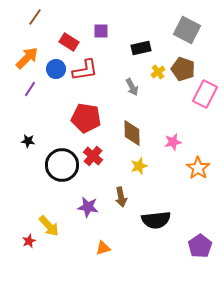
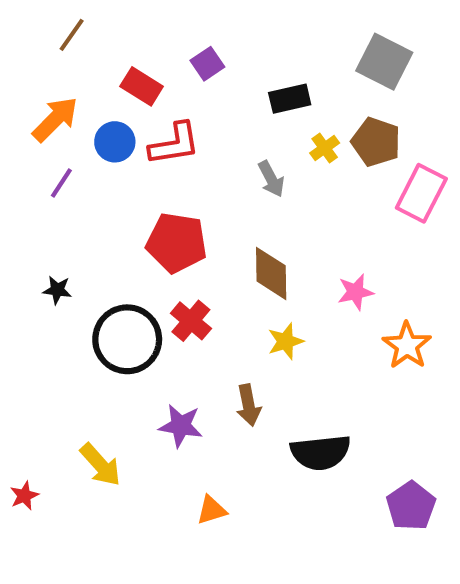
purple square: (101, 31) -> (207, 64), turned -35
red star: (29, 241) -> (24, 496), moved

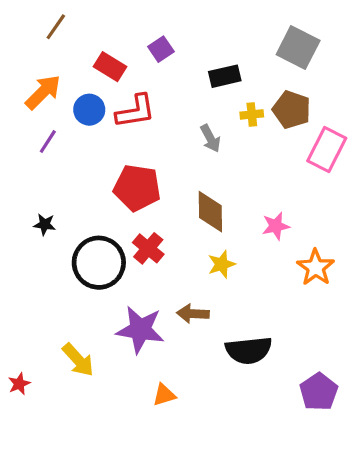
yellow cross: (325, 148) -> (252, 114), turned 30
brown arrow: (249, 405) -> (193, 314), turned 104
purple star: (181, 426) -> (140, 330), size x1.4

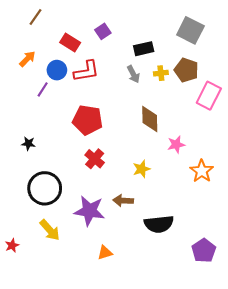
orange arrow: (43, 92) -> (27, 59), size x0.7
gray arrow: (210, 138) -> (133, 74), moved
purple line: (48, 142) -> (43, 89), moved
brown diamond: (210, 212) -> (150, 119), moved
black circle: (99, 263) -> (45, 188), moved

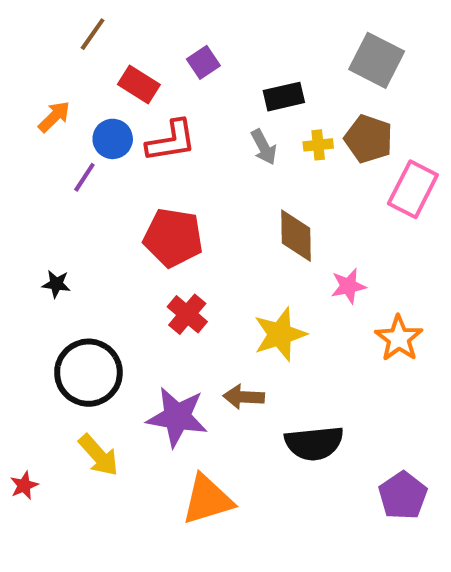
brown line: (35, 17) -> (93, 34), moved
yellow star: (142, 169) -> (280, 334), size x1.5
orange triangle: (105, 253) -> (207, 500), size x1.8

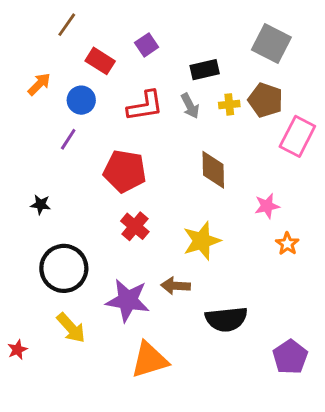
red L-shape: (171, 141) -> (145, 106), moved
purple line: (84, 177) -> (68, 139), moved
pink star: (348, 286) -> (267, 206), moved
orange star: (399, 338) -> (287, 244), size x0.7

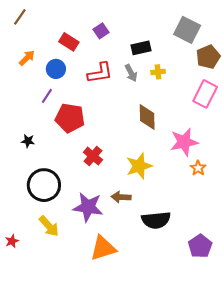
brown line: (67, 25) -> (20, 17), moved
brown pentagon: (266, 100) -> (208, 57), moved, turned 30
red pentagon: (125, 171) -> (70, 118), moved
pink star: (267, 206) -> (184, 142), size x1.6

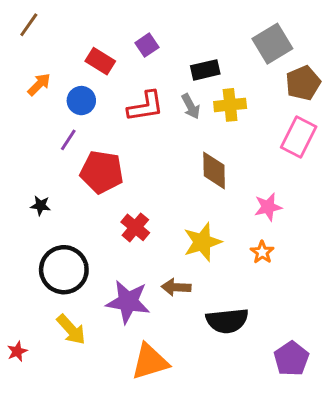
gray square: (187, 30) -> (272, 44), turned 32
yellow cross: (158, 72) -> (230, 105), size x1.5
pink star: (184, 142) -> (268, 207), size x0.7
orange star: (198, 168) -> (262, 252), moved

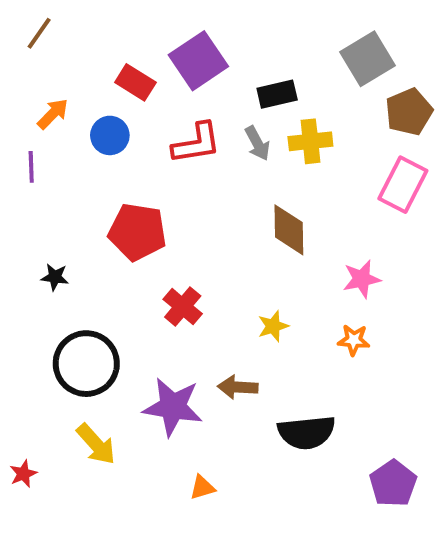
purple square: (147, 45) -> (198, 61), size x1.8
purple line: (68, 140) -> (31, 167), moved, turned -35
yellow star: (202, 242) -> (273, 326), size x0.6
orange star: (262, 252) -> (354, 340), turned -30
orange triangle: (150, 362) -> (202, 487), size x0.5

